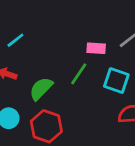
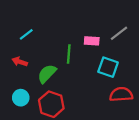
green line: (79, 74) -> (69, 54), moved, turned -30

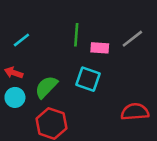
green line: (69, 54) -> (76, 35), moved
cyan square: (108, 67) -> (88, 79), moved
cyan circle: (21, 98) -> (15, 97), moved

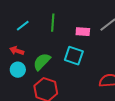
green line: (76, 35) -> (53, 23), moved

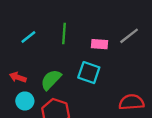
red arrow: (17, 51) -> (18, 77), moved
cyan circle: (18, 70) -> (25, 101), moved

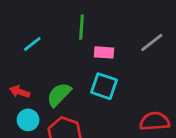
green line: (64, 33) -> (81, 27), moved
pink rectangle: (99, 44) -> (104, 52), moved

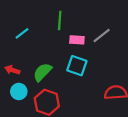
gray line: (152, 43) -> (102, 35), moved

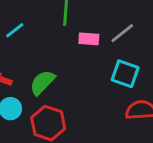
cyan square: (77, 66) -> (125, 74), moved

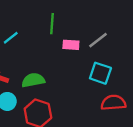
green semicircle: (42, 82) -> (33, 80), turned 35

